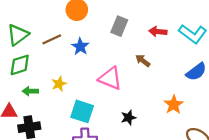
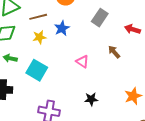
pink triangle: (110, 78) -> (82, 62), size x0.6
yellow star: (59, 84) -> (39, 37), moved
cyan square: (82, 111) -> (37, 70), moved

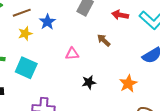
pink triangle: (82, 62) -> (72, 54), turned -32
black star: (91, 99) -> (89, 82), moved

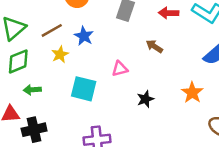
cyan square: (26, 68) -> (84, 89), moved

